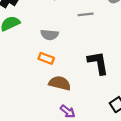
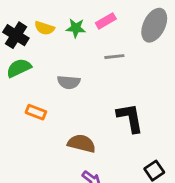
orange rectangle: (46, 58) -> (36, 112), moved

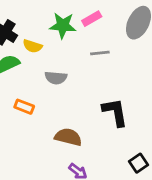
yellow semicircle: (44, 28) -> (32, 46), moved
green star: (76, 28) -> (63, 25), size x1.4

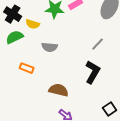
gray line: (100, 53) -> (98, 44), moved, turned -40
black L-shape: (115, 112) -> (93, 72), turned 40

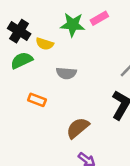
brown semicircle: (59, 90) -> (78, 128), turned -54

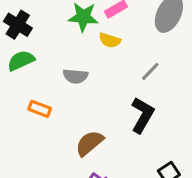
yellow semicircle: (45, 44) -> (110, 40), moved

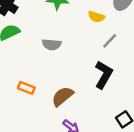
yellow semicircle: (110, 40) -> (96, 17), moved
orange rectangle: (40, 109) -> (26, 88), moved

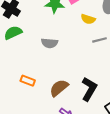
gray line: (110, 41) -> (100, 40), turned 32
black L-shape: (104, 75) -> (89, 89), moved

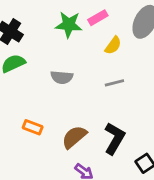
yellow semicircle: (88, 19) -> (113, 45), turned -72
gray line: (100, 40) -> (114, 83), moved

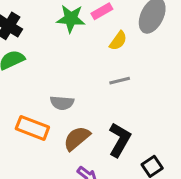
gray semicircle: (62, 77) -> (62, 103), moved
orange rectangle: (33, 127) -> (32, 128), size x1.5

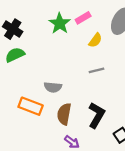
green star: (71, 19) -> (60, 23), turned 30
brown semicircle: (77, 138) -> (64, 114), turned -40

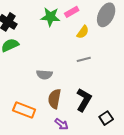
green star: (60, 23) -> (50, 17), turned -30
orange rectangle: (31, 106) -> (24, 110), moved

